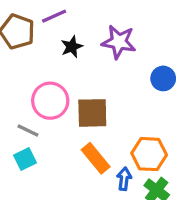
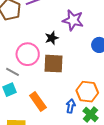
black star: (72, 47) -> (52, 38), moved
orange rectangle: (96, 158) -> (38, 102), moved

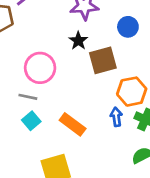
black star: (52, 38) -> (78, 41), moved
brown square: (53, 64) -> (103, 60), moved

